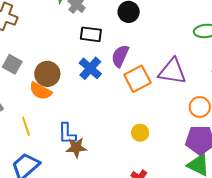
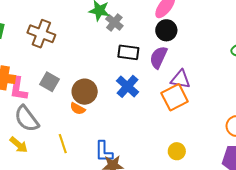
purple semicircle: (120, 56) -> (158, 57), moved
purple triangle: (172, 71) -> (181, 79), moved, size x0.7
orange semicircle: (41, 91) -> (78, 109), size x0.7

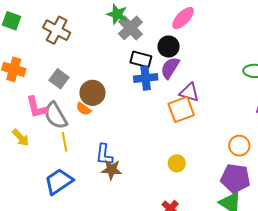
gray cross: (114, 22) -> (130, 28), size x1.4
black circle: (166, 30) -> (169, 47), moved
blue cross: (128, 86) -> (146, 78), moved, turned 35
pink L-shape: (19, 89) -> (36, 107), moved, turned -30
gray semicircle: (27, 119) -> (56, 116), moved

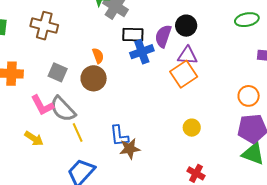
black circle: (169, 47) -> (186, 26), moved
orange semicircle: (84, 109) -> (98, 56), moved, turned -133

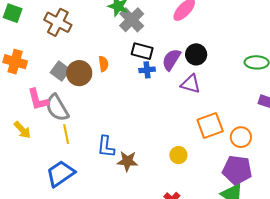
blue cross: (142, 52) -> (147, 70), size x0.7
orange square: (184, 74) -> (210, 125), moved
brown circle: (94, 78) -> (79, 73), moved
brown star: (130, 149) -> (127, 161), moved

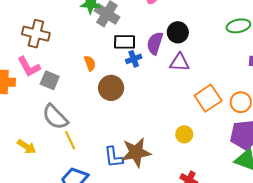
brown circle: (79, 73) -> (111, 88), moved
pink L-shape: (38, 100) -> (29, 67), moved
blue L-shape: (106, 147) -> (113, 157), moved
brown star: (127, 161) -> (136, 152), size x1.4

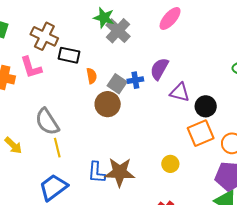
black circle: (178, 32) -> (206, 106), moved
black rectangle: (125, 42) -> (69, 55), moved
gray square: (50, 80) -> (117, 84), moved

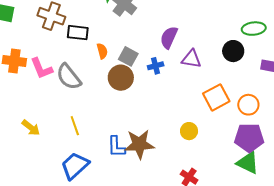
pink L-shape: (31, 67) -> (42, 68), moved
blue cross: (135, 80) -> (156, 66), moved
black circle: (206, 106) -> (233, 51), moved
gray semicircle: (47, 122) -> (69, 77), moved

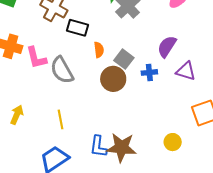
yellow arrow: (31, 128) -> (17, 115), turned -114

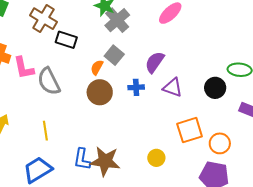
orange semicircle: (99, 50) -> (97, 67), moved, turned -147
gray square: (124, 59) -> (114, 55), moved

